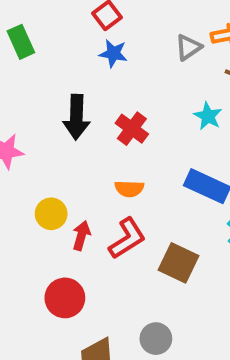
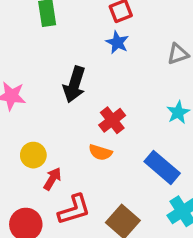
red cross: (132, 129) -> (112, 120), moved
red L-shape: (127, 238) -> (74, 210), moved

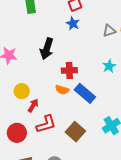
red cross: (112, 120) -> (69, 70), turned 35
blue rectangle: (162, 167) -> (85, 93), moved

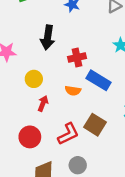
orange semicircle: (62, 90) -> (73, 91), moved
yellow circle: (22, 91) -> (34, 79), moved
red L-shape: (46, 124) -> (68, 134), moved

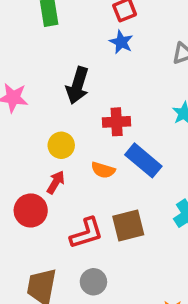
yellow circle: (34, 79) -> (61, 145), moved
brown square: (95, 125) -> (128, 226), turned 35
red circle: (30, 137) -> (31, 210), moved

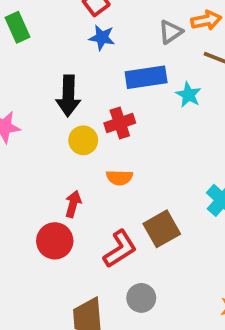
yellow circle: (61, 145) -> (83, 140), moved
blue rectangle: (143, 160) -> (146, 77), moved, turned -33

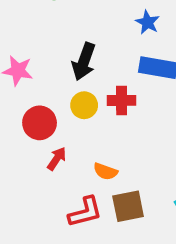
blue star: (102, 38) -> (147, 22), moved
orange semicircle: (119, 178) -> (105, 171), moved
red circle: (55, 241) -> (40, 123), moved

